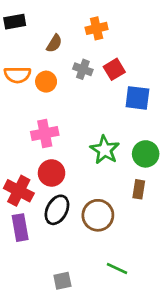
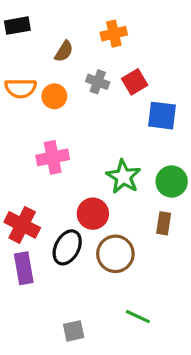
red circle: (52, 173) -> (93, 214), moved

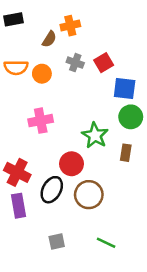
orange cross: (114, 34) -> (70, 26), moved
green circle: (172, 182) -> (131, 117), moved
brown rectangle: (164, 223) -> (126, 153), moved
gray square: (74, 331) -> (57, 241), moved

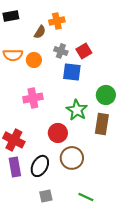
blue square: (125, 88) -> (72, 72), moved
brown rectangle: (126, 153) -> (102, 124), size x1.5
black ellipse: (52, 190) -> (40, 166), moved

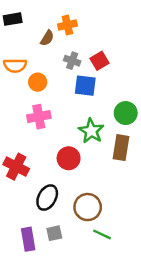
orange circle: (34, 60) -> (38, 82), moved
brown circle: (72, 158) -> (88, 207), moved
purple rectangle: (15, 167) -> (28, 239), moved

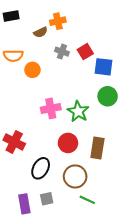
brown semicircle: (47, 38) -> (41, 32), turned 32
blue square: (85, 86) -> (104, 67), moved
pink cross: (39, 117) -> (51, 108), moved
brown rectangle: (121, 148) -> (97, 148), moved
red circle: (69, 158) -> (68, 143), moved

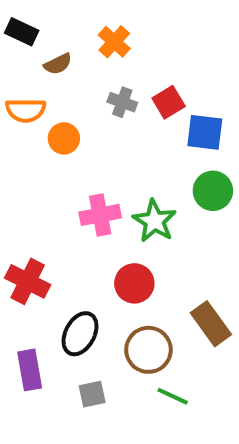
black rectangle: (11, 16) -> (22, 32), turned 35
orange cross: (58, 21) -> (114, 42), turned -35
brown semicircle: (41, 32) -> (58, 64), moved
brown rectangle: (97, 148) -> (211, 324), moved, turned -45
purple rectangle: (24, 204) -> (30, 370), moved

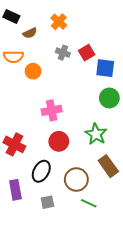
green star: (154, 221) -> (96, 134), moved
red circle: (134, 283) -> (59, 141), moved

